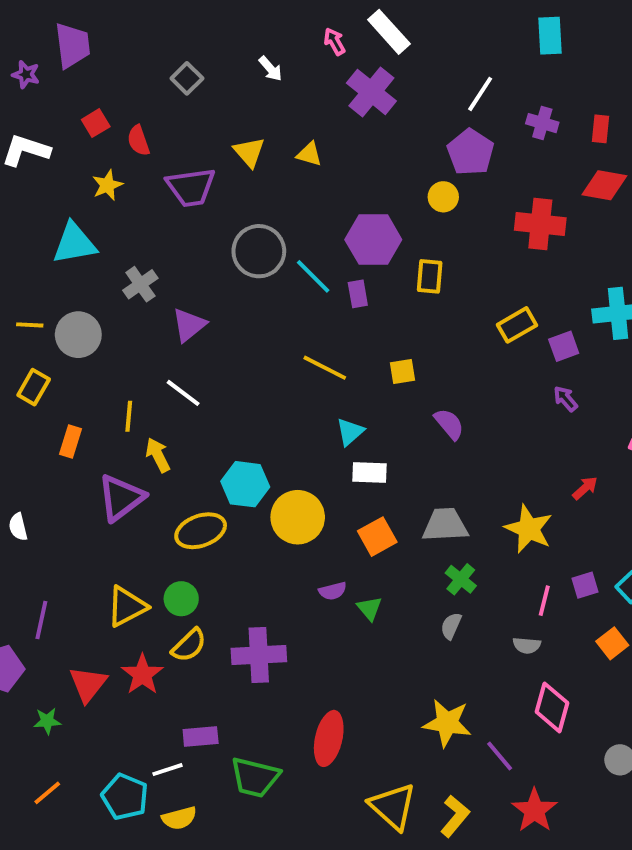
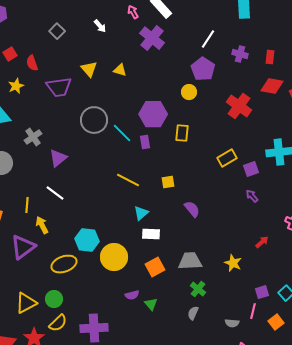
red cross: (540, 224) -> (239, 106), turned 30
yellow star: (529, 529) -> (233, 263), size x0.7
pink line: (544, 601) -> (253, 311), moved

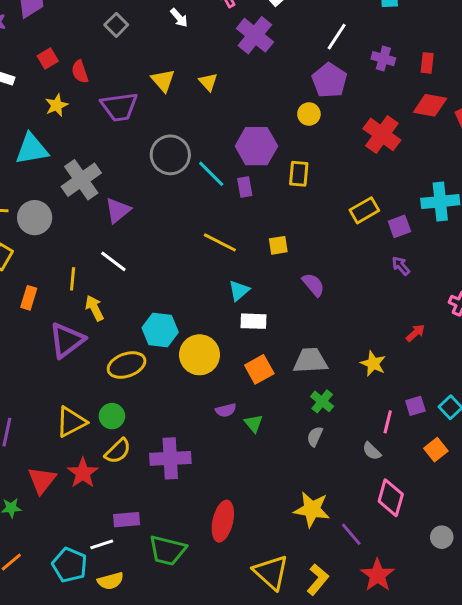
yellow triangle: (120, 70) -> (208, 82), turned 32
gray cross: (33, 137) -> (81, 180), size x1.5
pink line: (253, 311) -> (388, 422), moved
gray semicircle: (232, 323) -> (372, 451), turned 40

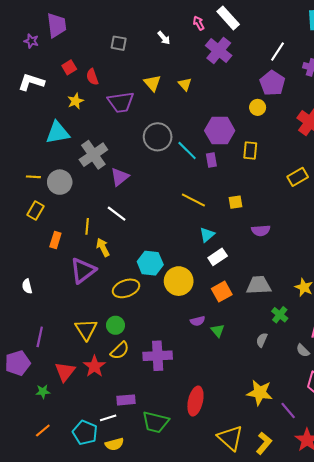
gray square: (116, 25) -> (119, 43), turned -35
purple semicircle: (313, 285) -> (261, 231), turned 126
white rectangle: (253, 321) -> (218, 257), turned -36
green cross: (322, 401) -> (280, 315), moved
yellow triangle: (71, 422) -> (86, 329), turned -35

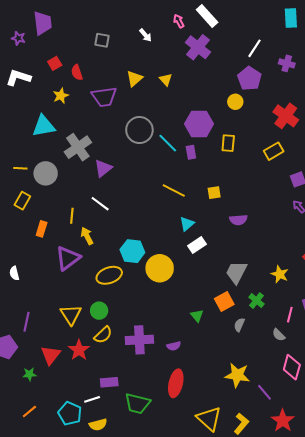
yellow triangle: (152, 83) -> (134, 79), turned 30
yellow rectangle: (298, 177) -> (274, 151), moved
gray trapezoid: (259, 285) -> (236, 272), turned -60
orange square: (222, 292) -> (224, 302), moved
purple semicircle: (198, 321) -> (174, 346), moved

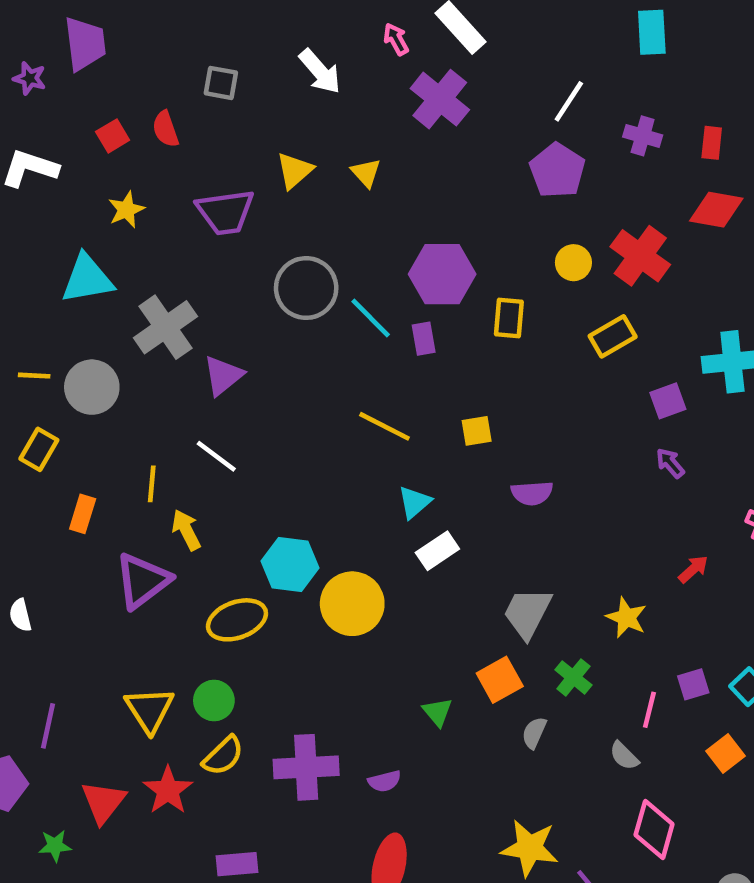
white arrow: (145, 35) -> (320, 71), size x1.5
red semicircle: (77, 72) -> (166, 129), moved
yellow circle: (235, 102) -> (573, 263), moved

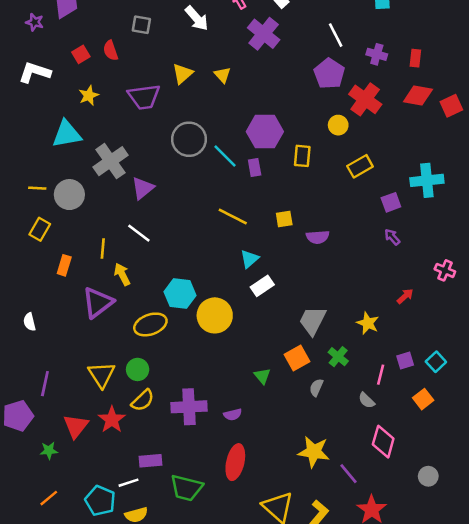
white line: (569, 101) -> (336, 35), turned -60
red cross: (640, 256) -> (365, 99), moved
purple semicircle: (532, 493) -> (318, 237), moved

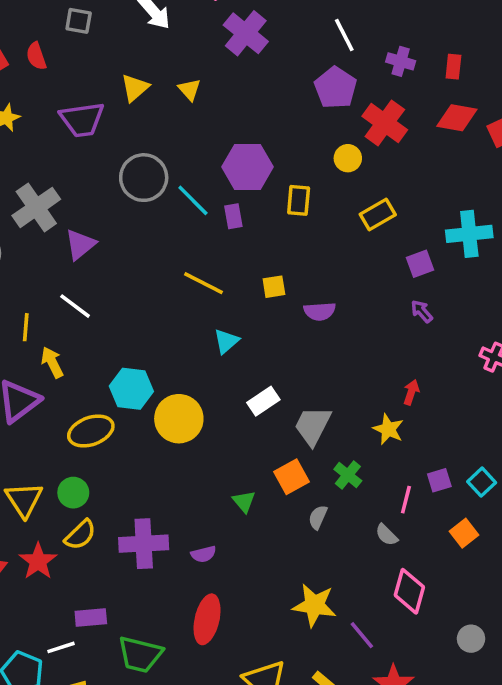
white rectangle: (262, 286) -> (263, 401), moved
red arrow: (405, 296) -> (411, 392), moved, turned -30

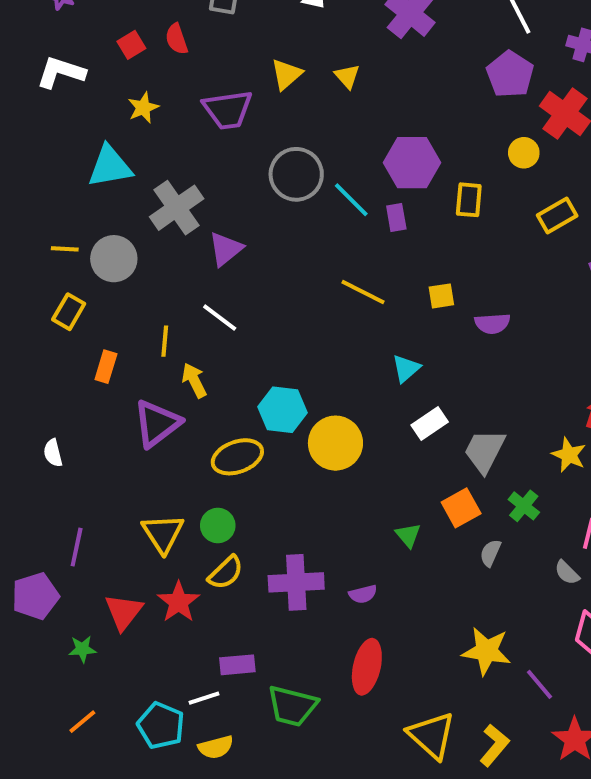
cyan triangle: (226, 341) -> (406, 369), moved

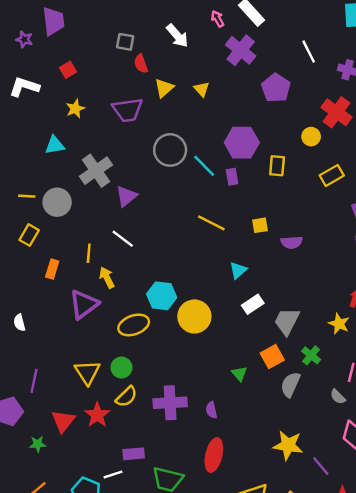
red semicircle: (177, 39) -> (141, 64), moved
purple pentagon: (510, 74) -> (276, 88), moved
cyan triangle: (110, 166) -> (55, 145), size x0.7
gray semicircle: (490, 553) -> (290, 385), size x1.5
purple semicircle: (363, 594) -> (211, 410), turned 91

